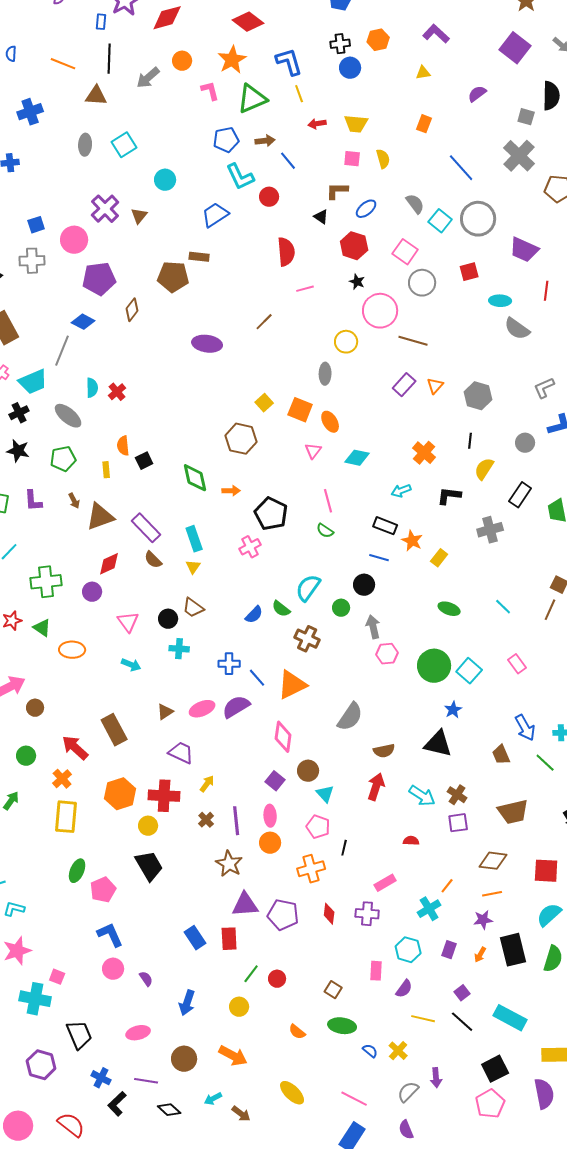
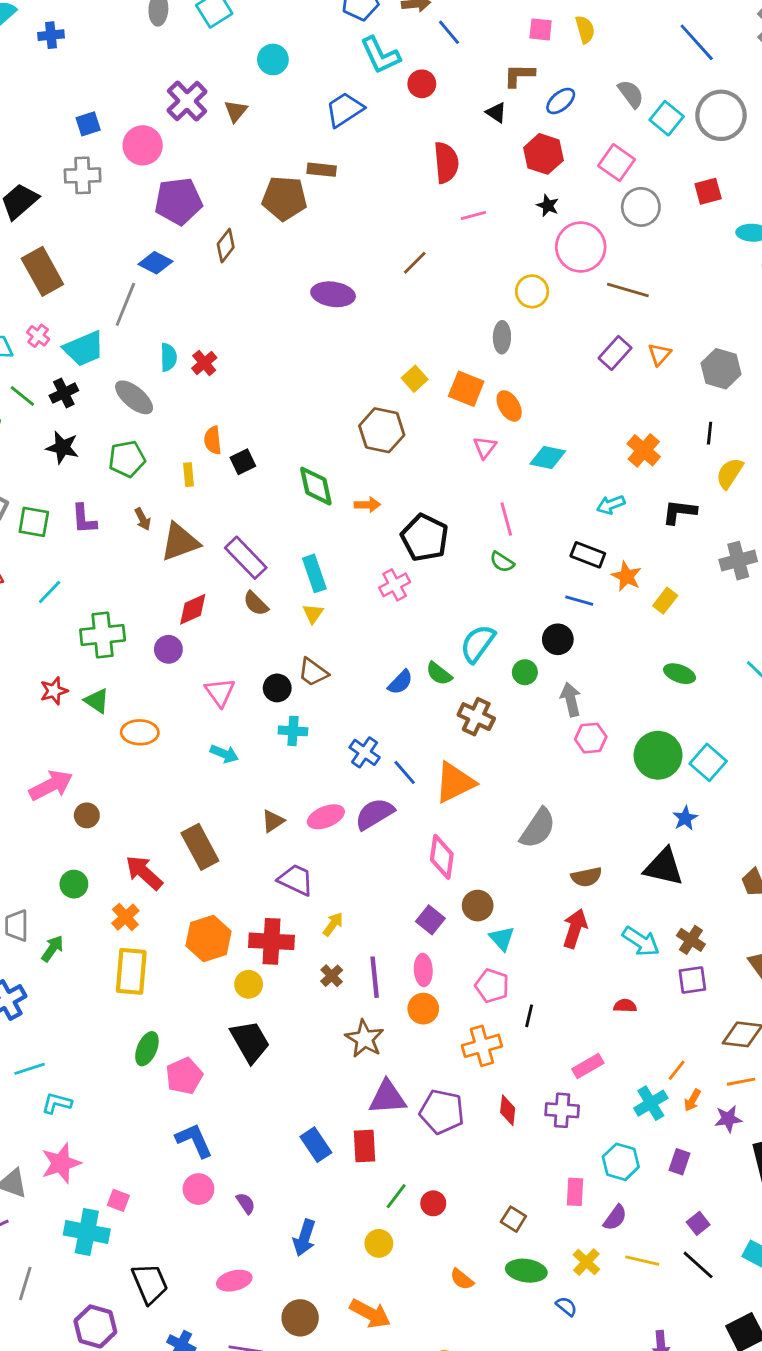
blue cross: (229, 664) -> (365, 752), turned 35
orange arrow: (480, 955) -> (692, 1100), moved
yellow cross: (398, 1051) -> (586, 1262), moved

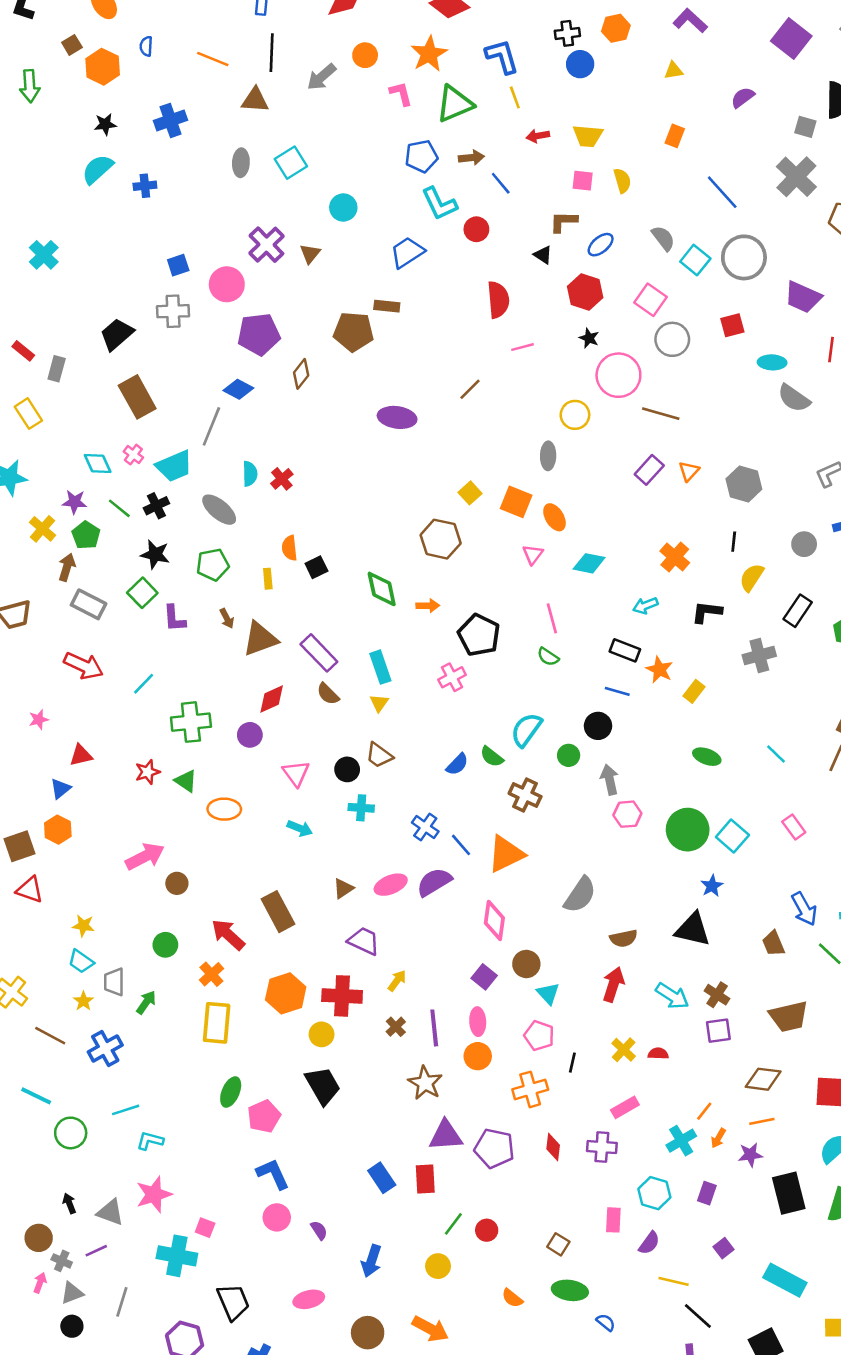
green square: (34, 522) -> (142, 593), moved, turned 36
yellow cross: (586, 1262) -> (624, 1050), moved
black line: (698, 1265) -> (698, 1316), moved

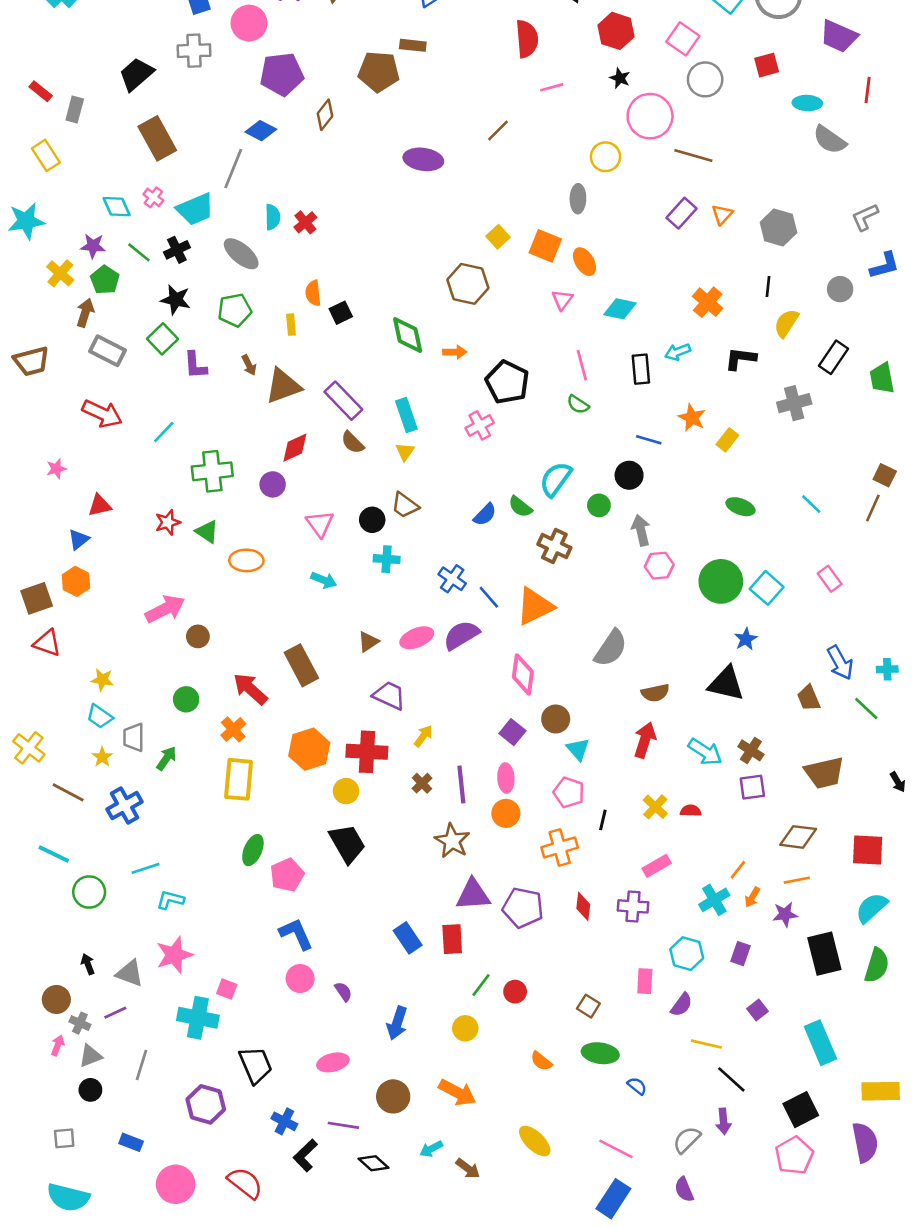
black rectangle: (625, 650) -> (641, 369), moved, turned 64
cyan rectangle: (785, 1280) -> (820, 1043), turned 39

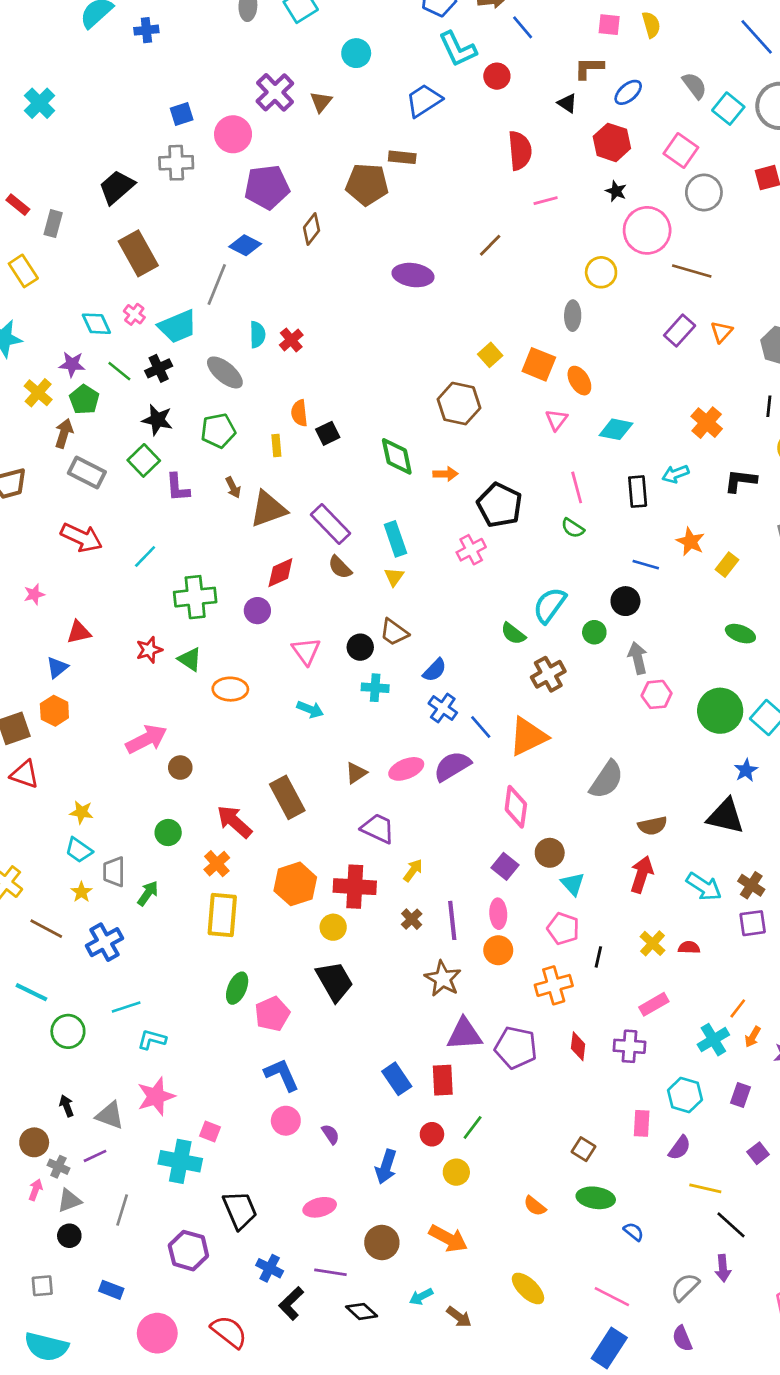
blue semicircle: (485, 515) -> (435, 670), moved
brown cross: (554, 546) -> (548, 674), turned 36
red circle: (515, 992) -> (432, 1134), moved

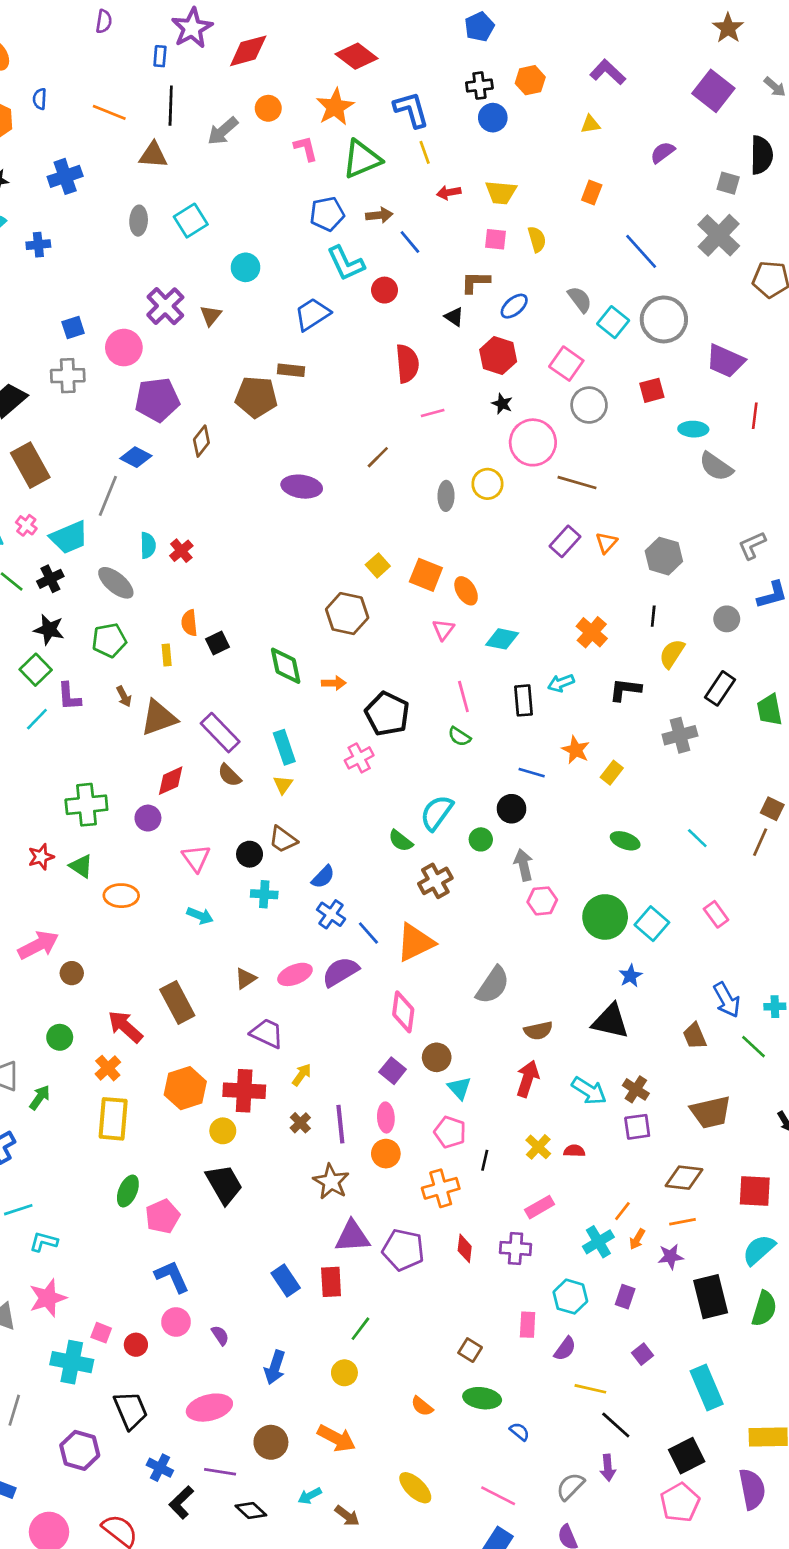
gray ellipse: (573, 316) -> (446, 496), moved
cyan line: (145, 556) -> (37, 719), moved
red circle: (432, 1134) -> (136, 1345), moved
pink ellipse: (320, 1207) -> (209, 1408), size x1.4

